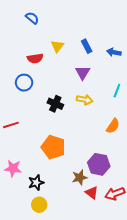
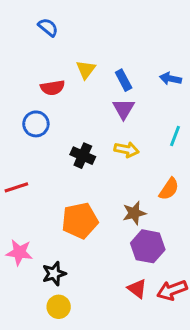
blue rectangle: (87, 46) -> (124, 80), moved
orange pentagon: (53, 147) -> (80, 221), turned -30
brown star: (80, 177) -> (134, 213), moved

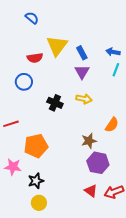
yellow triangle: (86, 70) -> (57, 46), size x1.6
cyan line: (175, 136) -> (116, 70), moved
orange pentagon: (80, 221) -> (36, 146), moved

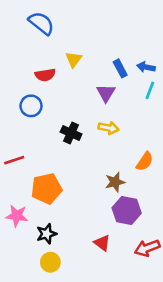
blue semicircle: (32, 18) -> (41, 23), size x1.5
yellow triangle: (57, 46) -> (74, 59), size x0.6
blue rectangle: (82, 53) -> (120, 68), moved
red triangle: (91, 191) -> (102, 243), moved

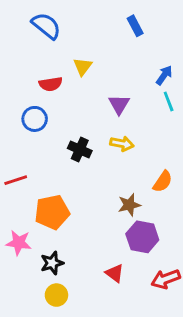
blue arrow: (146, 67) -> (164, 75), turned 114
blue rectangle: (120, 68) -> (135, 26), moved
cyan line: (150, 90) -> (169, 101), turned -42

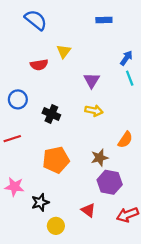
blue rectangle: (135, 26) -> (104, 20), turned -64
blue circle: (35, 119) -> (18, 99), moved
black cross: (80, 150) -> (51, 114), moved
orange pentagon: (52, 212) -> (56, 160), moved
yellow circle: (56, 295) -> (56, 226), moved

